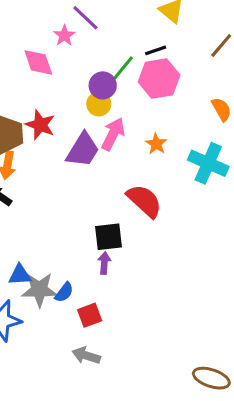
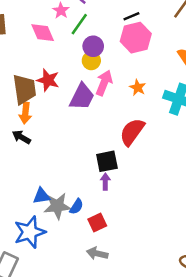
green line: (122, 69) -> (79, 24), moved
red semicircle: (144, 201) -> (132, 132), turned -92

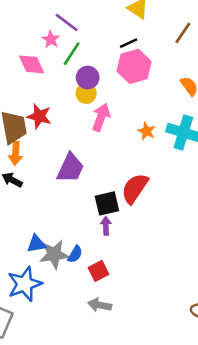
orange star: (138, 88) -> (146, 131), moved
purple trapezoid: (82, 97) -> (70, 168), moved
red semicircle: (132, 132) -> (135, 188), moved

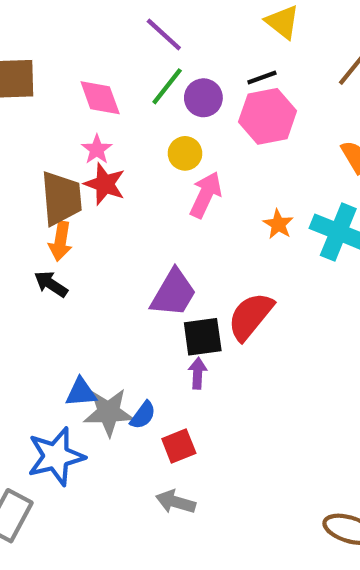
pink star: (51, 39) -> (97, 149), moved
purple circle: (88, 78) -> (203, 98), moved
purple trapezoid: (70, 168) -> (173, 293), moved

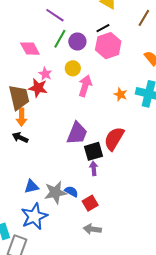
pink star: (97, 149) -> (45, 74), moved
blue triangle: (81, 392) -> (31, 187), moved
blue semicircle: (143, 415) -> (71, 191), turned -88

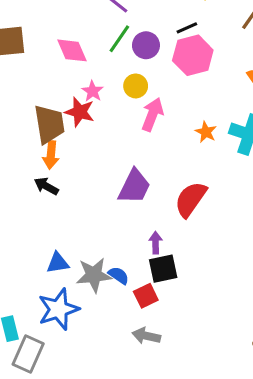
black square: (93, 151) -> (163, 269), moved

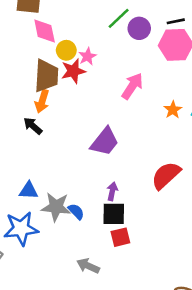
pink diamond: (72, 50) -> (45, 31), moved
yellow circle: (136, 86) -> (66, 50), moved
red star: (80, 112) -> (73, 71), turned 30
red semicircle: (191, 199) -> (166, 175), moved
red square: (146, 296) -> (120, 237), moved

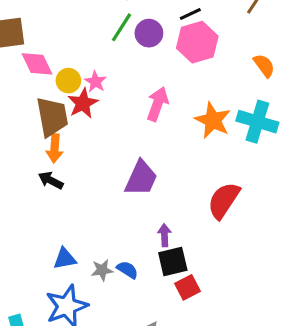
orange star: (173, 110) -> (213, 120), size x1.6
gray star: (56, 207) -> (102, 270), size x0.6

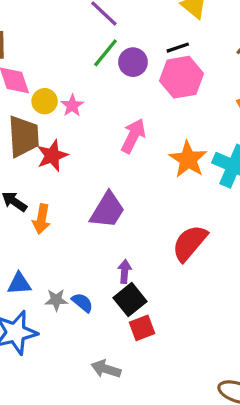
red star: (83, 103) -> (52, 156), moved
orange arrow: (55, 148) -> (41, 219), moved
black square: (173, 262) -> (130, 300), turned -32

